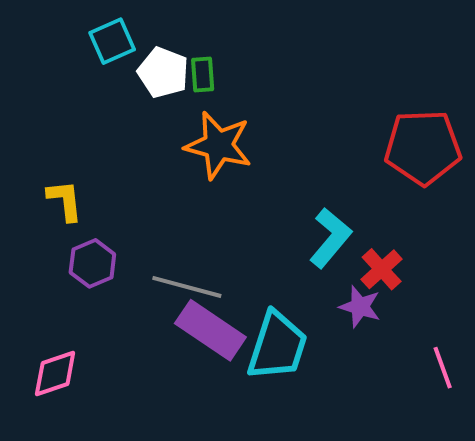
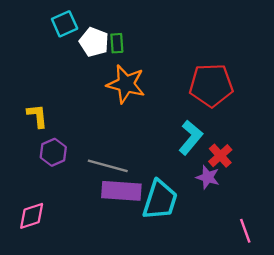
red pentagon: (423, 147) -> (211, 85), moved
purple rectangle: (210, 330) -> (121, 191), turned -30
pink line: (443, 368) -> (245, 231), moved

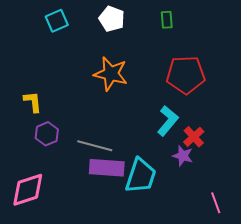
white pentagon: (94, 42) -> (112, 19), moved
green rectangle: (117, 43) -> (167, 20), moved
pink diamond: (32, 216) -> (28, 190), size x1.4

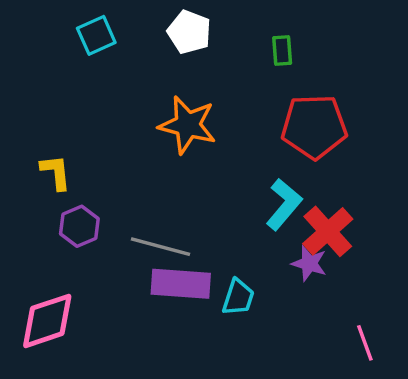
green rectangle: (167, 20) -> (282, 51), moved
red cross: (194, 137) -> (328, 231), size x1.4
cyan trapezoid: (141, 176) -> (238, 297), size x0.6

